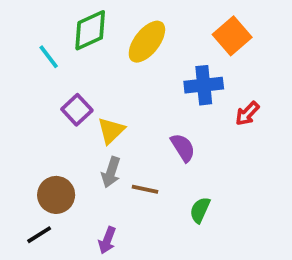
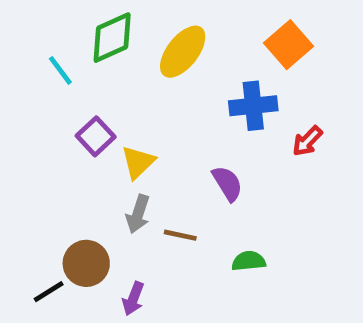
brown circle: (56, 195) -> (86, 263), moved
green semicircle: (200, 210) -> (249, 261), turned 60

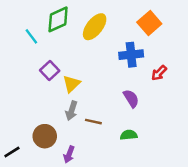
purple semicircle: (227, 183) -> (131, 98), moved
black line: (49, 292) -> (12, 152), moved

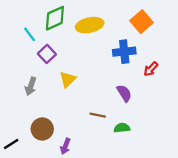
yellow ellipse: (95, 27) -> (90, 25), turned 40
purple square: (50, 70) -> (47, 54), moved
gray arrow: (71, 111) -> (31, 86), moved
brown line: (93, 122) -> (98, 115), moved

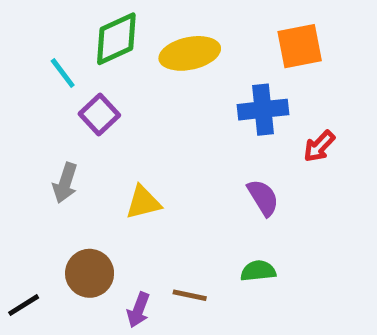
orange square: (142, 22) -> (300, 46), turned 30
yellow triangle: (68, 79) -> (143, 202), moved, turned 30
brown line: (98, 115) -> (190, 295), moved

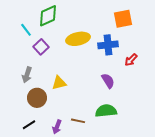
yellow ellipse: (190, 53) -> (78, 39), moved
green semicircle: (258, 271) -> (106, 111), size x1.5
brown circle: (90, 273) -> (37, 98), moved
black line: (24, 305) -> (29, 125), moved

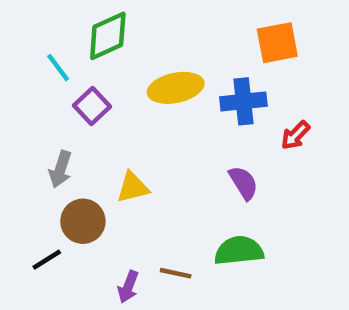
black line: (29, 125) -> (47, 260), moved

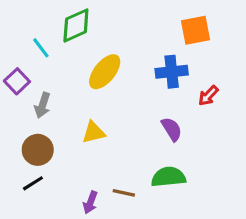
yellow ellipse: (176, 88) -> (105, 72), moved, turned -39
purple square: (92, 106) -> (17, 81), moved
gray arrow: (60, 169) -> (42, 105), moved
brown circle: (83, 221) -> (38, 150), moved

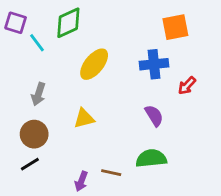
purple square: (17, 81) -> (16, 23), moved, turned -30

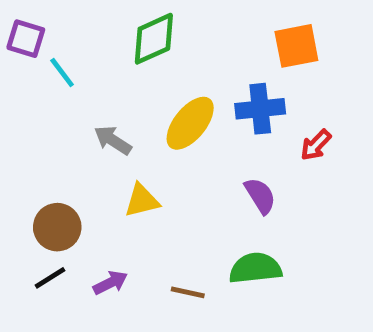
green diamond: (68, 23) -> (154, 39), moved
yellow ellipse: (94, 64) -> (190, 123), moved
gray arrow: (38, 94) -> (113, 140), moved, turned 105
purple arrow: (81, 181) -> (110, 283), moved, turned -138

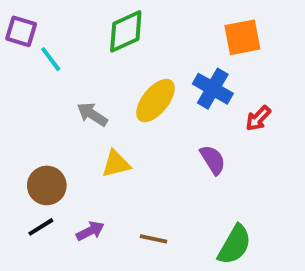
blue cross: (260, 109) -> (213, 89), turned 36
green semicircle: (255, 268) -> (234, 245), moved, turned 126

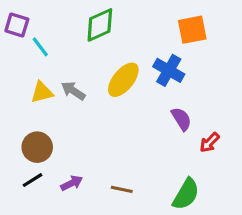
red arrow: (258, 118) -> (209, 142), moved
purple semicircle: (213, 160) -> (181, 119), moved
yellow triangle: (116, 164) -> (42, 92), moved

